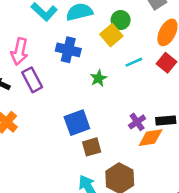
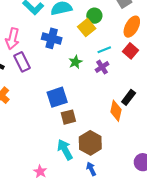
black rectangle: (166, 121) -> (129, 97), turned -49
purple cross: (137, 122) -> (102, 67), moved
orange diamond: (151, 138) -> (116, 111), turned -70

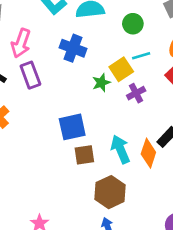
yellow square: (87, 28) -> (121, 69), moved
cyan line: (104, 50) -> (141, 56), moved
cyan arrow: (65, 150) -> (120, 149), moved

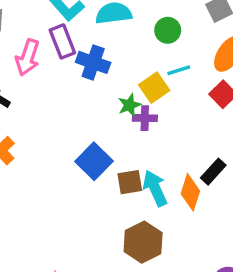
purple rectangle: (30, 75) -> (62, 41), moved
purple cross: (136, 93) -> (145, 118), moved, turned 30
blue square: (72, 127) -> (94, 161), turned -32
brown square: (84, 155) -> (130, 182), moved

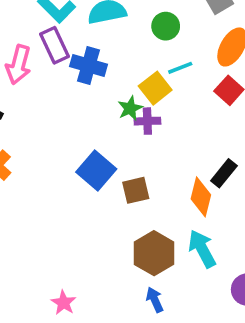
cyan arrow: (155, 188) -> (202, 249), moved

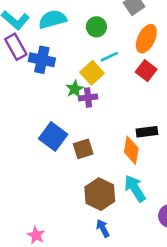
black rectangle: (224, 173) -> (147, 132), turned 48

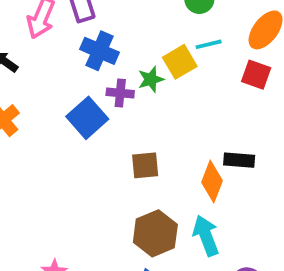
blue cross: (42, 60) -> (100, 51), moved
red square: (146, 71) -> (256, 75), turned -30
purple cross: (88, 97) -> (120, 93), moved
blue square: (53, 136) -> (87, 118), moved

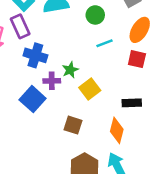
yellow square: (180, 62) -> (90, 89), moved
black rectangle: (239, 160) -> (132, 103), moved
brown square: (145, 165) -> (73, 125), turned 30

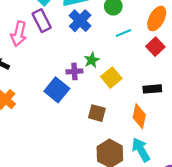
blue cross: (35, 55) -> (80, 21), moved, turned 30
red square: (137, 59) -> (155, 47), turned 36

